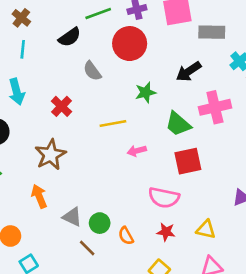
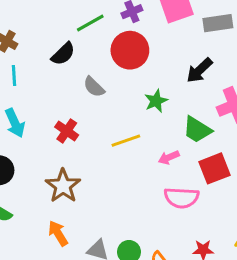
pink arrow: (137, 151) -> (169, 157), moved
pink semicircle: (164, 198) -> (182, 198), moved

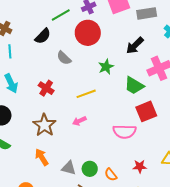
pink arrow: (169, 157) -> (79, 121), moved

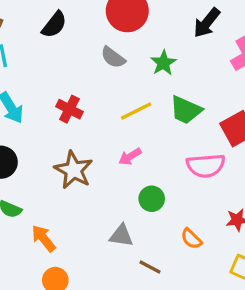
gray semicircle: (64, 58) -> (113, 57), moved
green trapezoid: (134, 85) -> (186, 110), moved
orange arrow: (42, 157) -> (44, 238), moved
green circle: (90, 169) -> (152, 199), moved

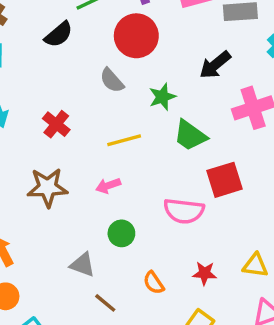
green trapezoid: (186, 110) -> (190, 135), moved
brown star: (73, 170) -> (47, 187), turned 30

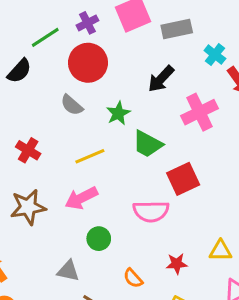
pink arrow: (108, 186) -> (81, 198), size x1.5

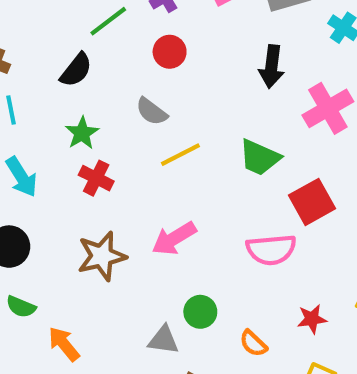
red circle: (88, 63) -> (170, 52), size x0.6
black arrow: (161, 79) -> (272, 67), turned -32
green star: (118, 113) -> (82, 133), moved
yellow line: (90, 156) -> (180, 155), moved
green circle: (99, 239) -> (200, 312), moved

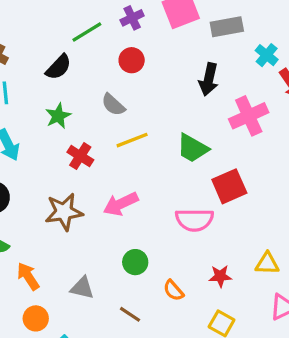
red cross: (96, 178) -> (80, 156), moved
gray triangle: (163, 340) -> (82, 288), moved

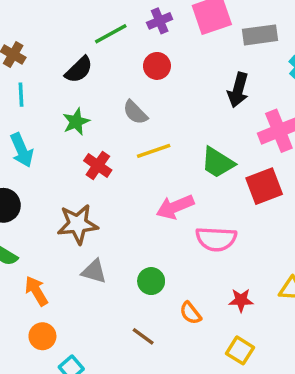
red square: (229, 186) -> (264, 186), moved
pink arrow: (121, 204) -> (175, 207), moved
gray triangle: (82, 288) -> (94, 271), moved

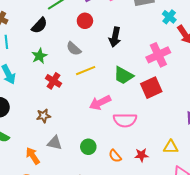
black arrow: (238, 90) -> (115, 37), moved
brown star: (78, 224) -> (43, 116), size x0.6
orange arrow: (36, 291) -> (33, 156), moved
orange semicircle: (190, 313) -> (115, 156), moved

